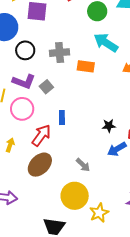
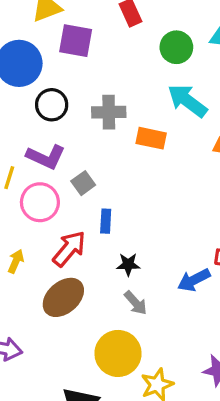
gray square: (46, 87) -> (83, 183), moved
black star: (109, 126) -> (128, 264), moved

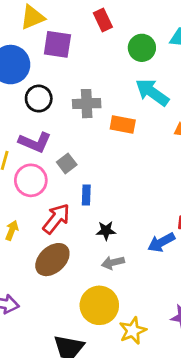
gray arrow: (136, 303) -> (113, 263), turned 120

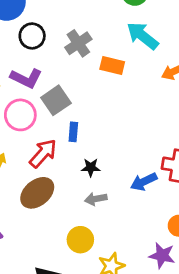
gray cross: (87, 104) -> (78, 43), turned -35
gray square: (67, 163) -> (56, 100), size x1.5
yellow circle: (99, 305) -> (80, 240), size x0.7

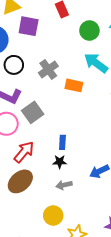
blue rectangle: (73, 132) -> (62, 142), moved

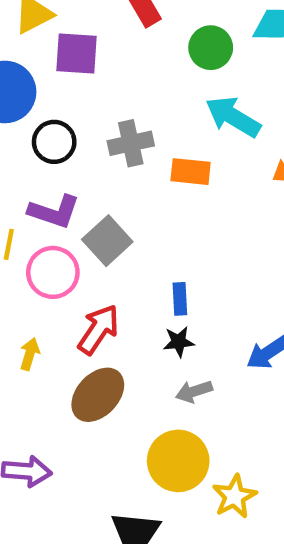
gray cross: (48, 70) -> (131, 143), turned 30
yellow circle: (53, 216) -> (178, 461), size x1.4

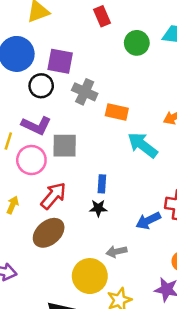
purple square: (77, 54) -> (60, 61), moved
cyan arrow: (233, 117) -> (143, 145), moved
gray cross: (131, 143) -> (85, 92), turned 30
gray square: (107, 241) -> (65, 146), turned 36
gray arrow: (194, 391) -> (116, 252), moved

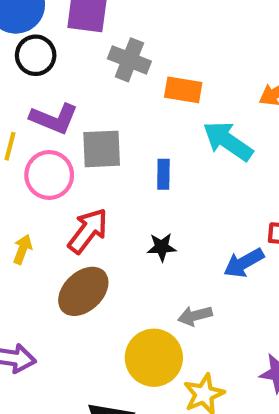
black circle: (41, 86) -> (36, 55), moved
blue rectangle: (102, 184) -> (163, 174), moved

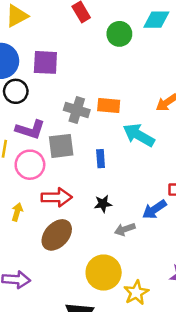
gray cross: (129, 60) -> (77, 110), moved
red arrow: (88, 231) -> (57, 197), turned 56
gray arrow: (195, 316) -> (125, 229), moved

